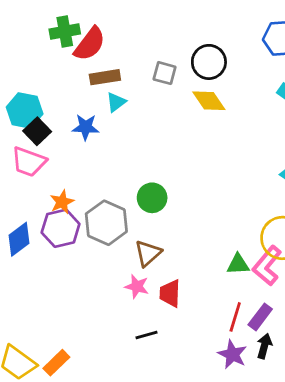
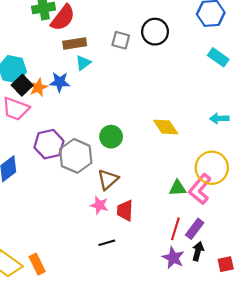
yellow diamond: (209, 101) -> (166, 127), moved
orange star: (62, 202) -> (38, 87), moved
purple hexagon: (61, 228) -> (49, 144), moved
orange rectangle: (56, 363) -> (37, 264), turned -72

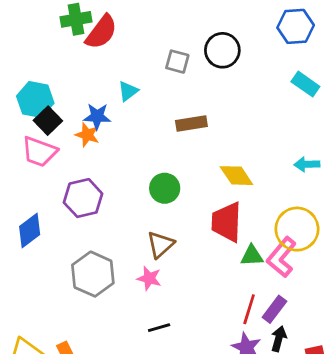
brown rectangle: (75, 43) -> (191, 123), moved
orange star: (38, 87) -> (87, 135), moved, turned -30
gray hexagon: (76, 156) -> (93, 274), moved
red trapezoid: (125, 211) -> (227, 222), moved, size x1.4

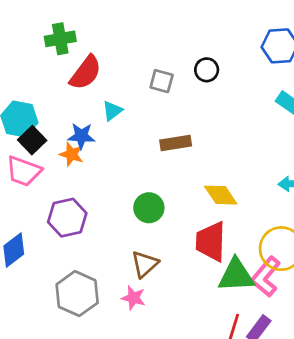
red semicircle: (101, 32) -> (86, 73), moved
black circle: (222, 50) -> (207, 70), size x0.7
green triangle: (252, 256) -> (236, 275), size x1.6

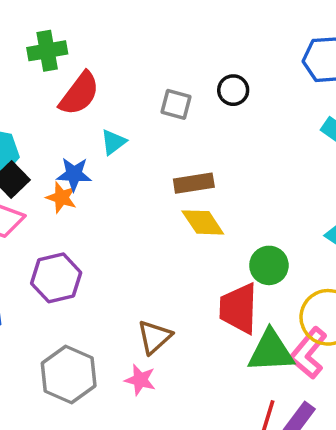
yellow diamond: (221, 195) -> (203, 222), moved
green circle: (149, 208) -> (269, 265), moved

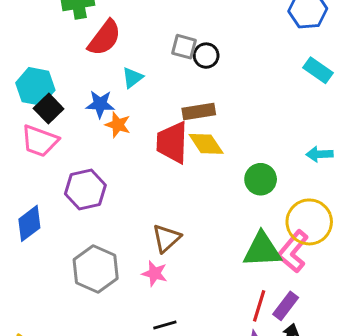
black circle: (233, 90) -> (206, 56), moved
orange star: (61, 197) -> (118, 125), moved
red trapezoid: (239, 308) -> (172, 142), moved

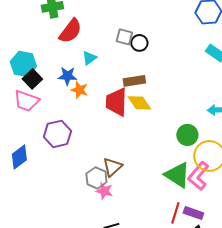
green circle: (261, 179) -> (187, 135), moved
green triangle: (262, 250) -> (177, 175), turned 36
gray hexagon: (96, 269) -> (96, 178), moved, size x0.7
purple rectangle: (286, 306) -> (193, 213), turned 72

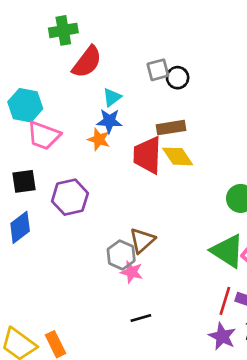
gray square: (124, 37) -> (158, 70), turned -30
blue star: (67, 76) -> (109, 121), moved
black square: (32, 79) -> (24, 181), moved, turned 36
pink trapezoid: (26, 101) -> (44, 135), moved

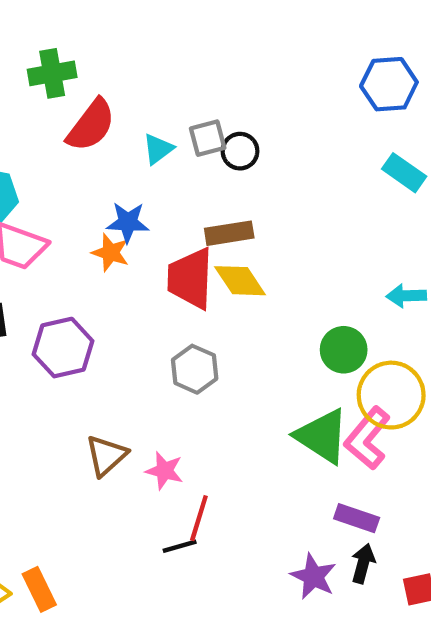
cyan triangle: (112, 97) -> (158, 149), moved
brown triangle: (142, 240) -> (106, 456), moved
gray hexagon: (121, 255) -> (195, 369), moved
red line: (225, 301) -> (199, 518), moved

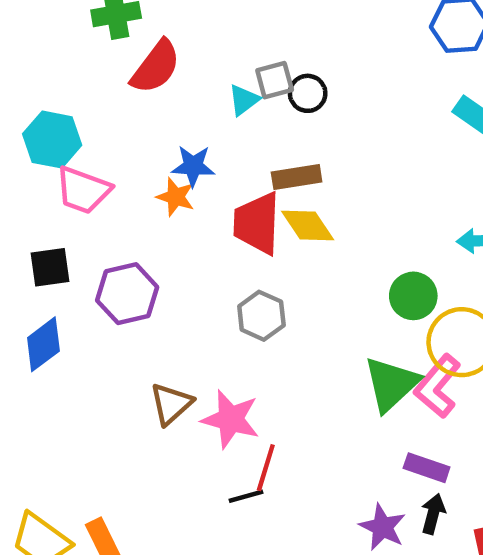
cyan triangle: (158, 149) -> (244, 100), moved
green triangle: (322, 436) -> (391, 384), turned 44
pink star: (164, 471) -> (231, 419), size x1.5

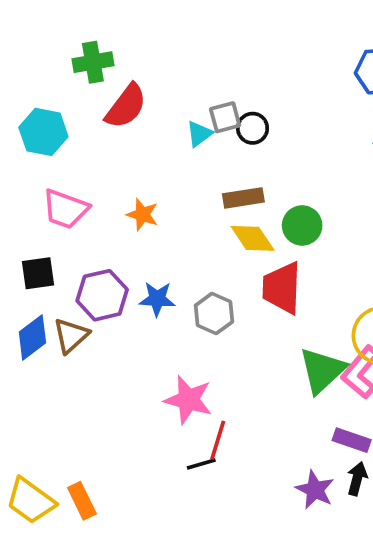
cyan hexagon: (52, 140) -> (43, 132), moved
blue star: (193, 166) -> (157, 299), moved
red trapezoid: (257, 223) -> (282, 288), moved
green circle: (413, 296) -> (302, 225), moved
brown triangle: (171, 404) -> (71, 336), moved

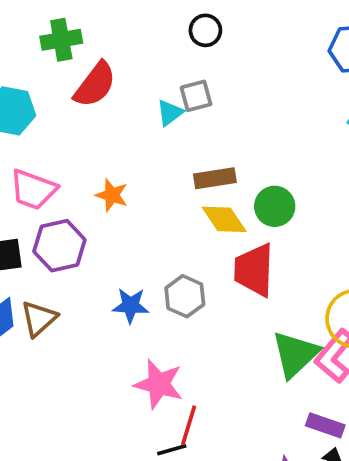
black circle: (253, 128) -> (205, 30), moved
purple hexagon: (102, 295) -> (59, 246), moved
blue star: (157, 299) -> (131, 306), moved

